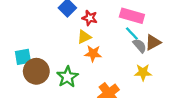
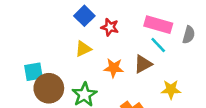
yellow triangle: (84, 37) -> (83, 49), moved
brown triangle: (153, 42) -> (143, 64), moved
gray semicircle: (140, 46) -> (189, 35), moved, turned 56

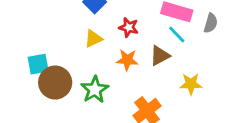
red star: (110, 27) -> (129, 27), moved

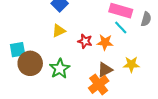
red star: (129, 27) -> (85, 41), moved
brown triangle: (160, 56) -> (105, 70), moved
orange star: (127, 60) -> (105, 42), moved

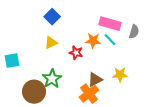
orange star: (105, 42) -> (93, 41), moved
brown circle: (30, 63) -> (34, 92), moved

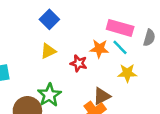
yellow star: (120, 75) -> (127, 73), moved

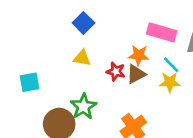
cyan line: (120, 47) -> (171, 65), moved
yellow triangle: (48, 51) -> (82, 58), turned 35
brown triangle: (102, 96) -> (136, 74), moved

